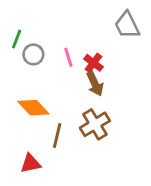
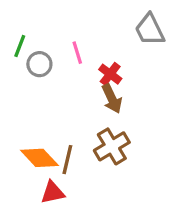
pink line: (68, 57) -> (77, 53), moved
orange diamond: (33, 108) -> (39, 158), moved
red triangle: (31, 164) -> (53, 192), moved

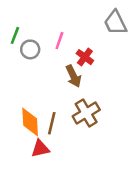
pink line: (77, 53) -> (59, 41), turned 36
brown arrow: (112, 99) -> (73, 76), moved
orange diamond: (39, 158) -> (30, 122), turned 40

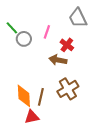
gray trapezoid: (115, 23) -> (78, 18), moved
green line: (15, 35) -> (12, 28), turned -64
brown arrow: (73, 76) -> (58, 60), turned 126

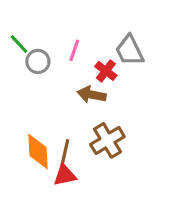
gray trapezoid: (78, 18) -> (130, 50), moved
red triangle: (32, 117) -> (65, 175), moved

